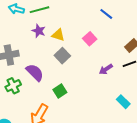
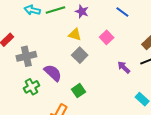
purple star: (39, 31) -> (82, 11), moved
purple arrow: (106, 69) -> (124, 67), turned 80

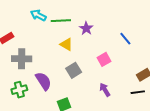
yellow triangle: (75, 35) -> (66, 44), moved
purple arrow: (124, 67) -> (105, 90), moved

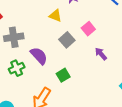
pink square: (104, 59) -> (88, 29), moved

